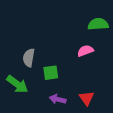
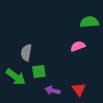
green square: (51, 73) -> (39, 72), moved

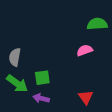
gray semicircle: (26, 53) -> (15, 57), moved
purple arrow: (53, 90) -> (41, 98), moved

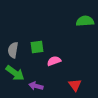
pink semicircle: (85, 50) -> (54, 61), moved
green square: (42, 78) -> (37, 47), moved

